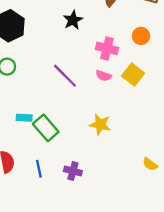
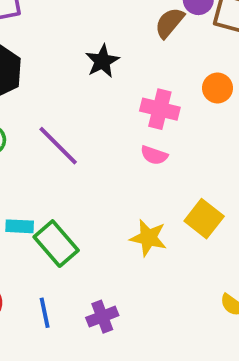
yellow square: (133, 75) -> (204, 219), moved
purple line: (65, 76) -> (58, 146), moved
purple cross: (73, 171) -> (102, 317), turned -36

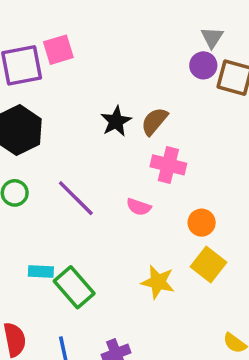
brown semicircle: (169, 23) -> (154, 121), moved
orange circle: (217, 88) -> (202, 223), moved
pink semicircle: (154, 155) -> (139, 207), moved

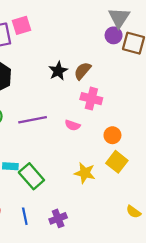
gray triangle: (212, 37) -> (119, 18), size x1.5
purple line: (76, 198) -> (33, 120), turned -56

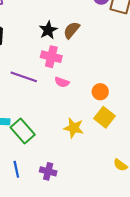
pink cross: (91, 99) -> (51, 57), moved
purple line: (33, 120) -> (24, 77), turned 30
purple cross: (58, 218) -> (48, 171), turned 35

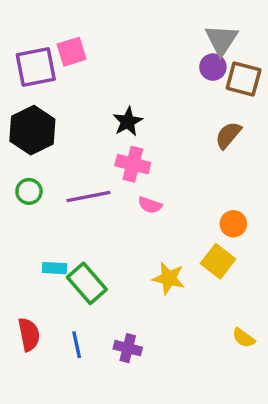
brown semicircle: (72, 30) -> (228, 135), moved
purple line: (24, 77) -> (89, 197), turned -30
orange circle: (100, 92) -> (233, 224), moved

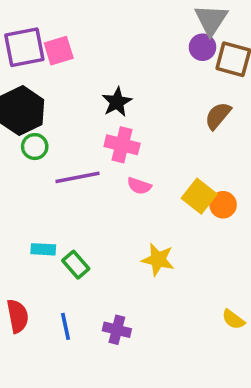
pink square: (72, 52) -> (59, 51), moved
green circle: (29, 191) -> (35, 147), moved
yellow square: (218, 261) -> (199, 196), moved
green rectangle: (87, 283) -> (76, 265), size x0.7

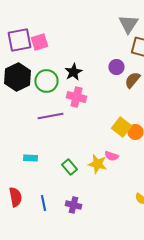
purple circle: (203, 47) -> (116, 67), moved
green circle: (35, 147) -> (46, 81), moved, size x1.5
pink semicircle: (139, 186) -> (111, 156), moved
green rectangle: (76, 265) -> (69, 167), moved

